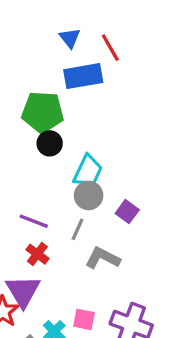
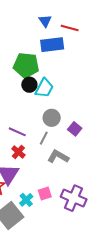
red line: (110, 48) -> (70, 28), turned -48
cyan trapezoid: (88, 171) -> (44, 88), moved
pink square: (84, 319) -> (45, 193), turned -32

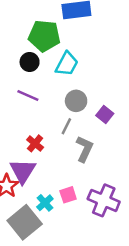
black circle: (29, 85) -> (30, 62), moved
purple line: (17, 132) -> (28, 95), moved
gray L-shape: (58, 157) -> (84, 149), turned 85

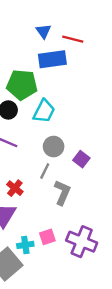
cyan cross: (45, 203) -> (25, 245), turned 35

